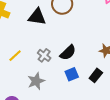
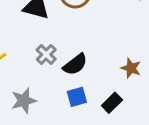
gray cross: (44, 55) -> (46, 54), moved

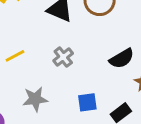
black semicircle: (75, 64) -> (122, 58), moved

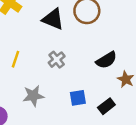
yellow line: (15, 56) -> (16, 59), turned -42

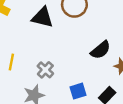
gray cross: (57, 60) -> (45, 70), moved

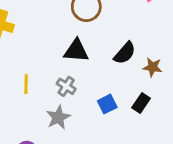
black triangle: (43, 17) -> (76, 51), moved

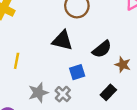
gray cross: (66, 86) -> (63, 94), moved
blue square: (107, 104) -> (77, 72), moved

